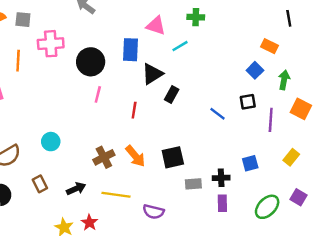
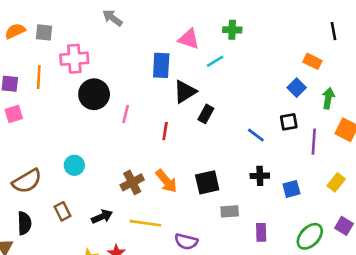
black circle: (91, 62) -> (94, 94), moved
black cross: (221, 178) -> (260, 176), moved

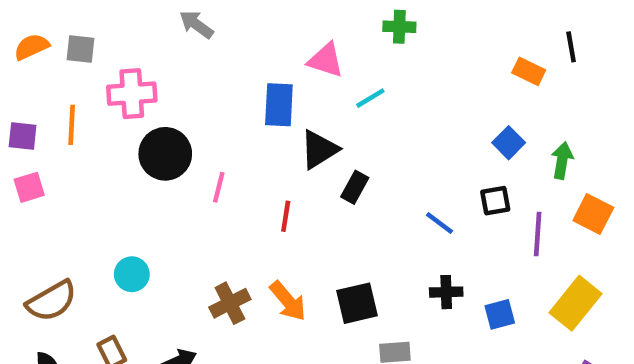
green cross: (232, 30) -> (399, 27), moved
orange rectangle: (312, 61) -> (529, 71), moved
yellow rectangle: (336, 182) -> (576, 303), size x1.6

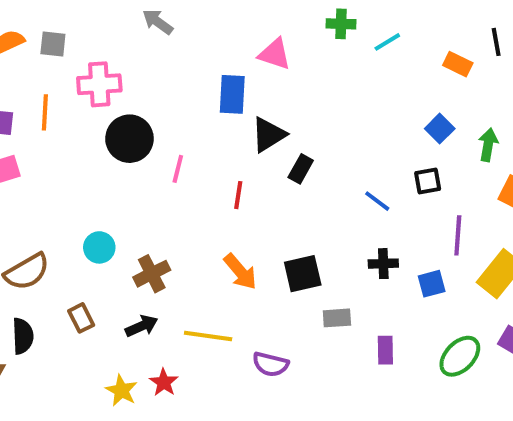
cyan line: (370, 98) -> (387, 42), moved
purple line: (538, 234) -> (458, 235), moved
brown cross: (230, 303) -> (152, 274), moved

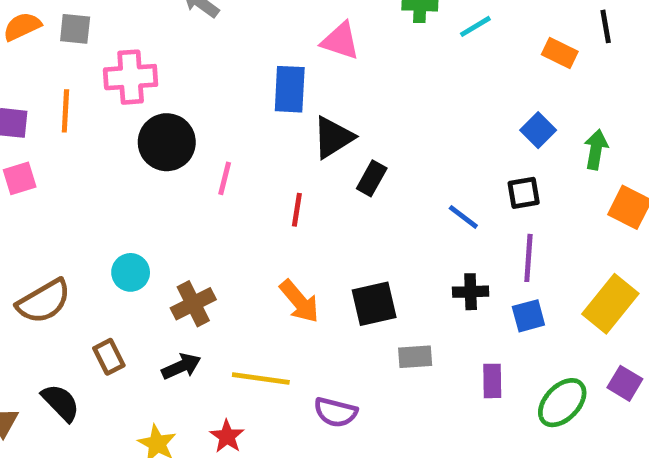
purple line: (458, 235) -> (528, 258), moved
black semicircle: (23, 336) -> (61, 403), moved, turned -42
purple rectangle: (385, 350) -> (492, 381), moved
red star: (164, 382) -> (227, 436), moved

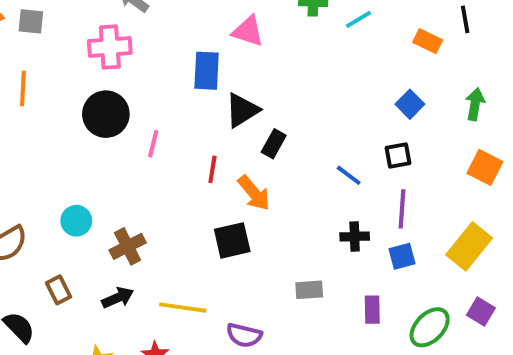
pink cross: (131, 77) -> (110, 47), moved
green arrow: (596, 149) -> (475, 104), moved
orange arrow: (299, 301) -> (254, 193), moved
black square: (374, 304) -> (232, 240), moved

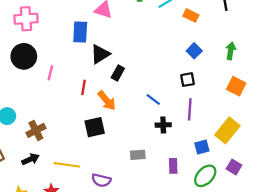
orange rectangle: (428, 41) -> (191, 15), moved
blue line: (349, 175) -> (153, 99), moved
blue square: (402, 256) -> (202, 147), moved

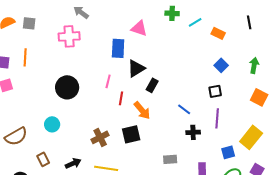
black circle: (24, 56) -> (67, 87), moved
pink line: (50, 73) -> (108, 81), moved
brown cross: (36, 130) -> (100, 137), moved

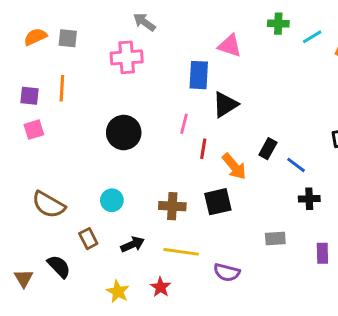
black rectangle: (152, 85) -> (268, 149), moved
cyan circle: (52, 124) -> (112, 200), moved
brown semicircle: (16, 136) -> (49, 205), turned 60
brown cross: (100, 137) -> (172, 206), turned 30

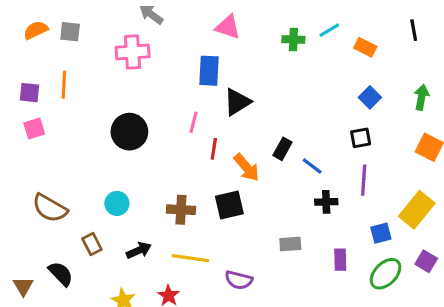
green cross: (278, 24) -> (293, 39), moved
pink triangle: (230, 46) -> (228, 27), moved

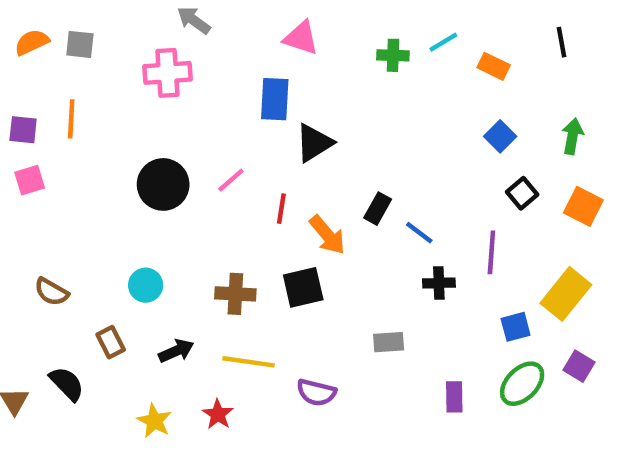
pink line: (193, 122) -> (231, 180), moved, turned 35
black square: (361, 138) -> (522, 193), moved, turned -30
brown semicircle: (50, 208) -> (51, 292), size x0.7
purple rectangle: (340, 260) -> (454, 397), moved

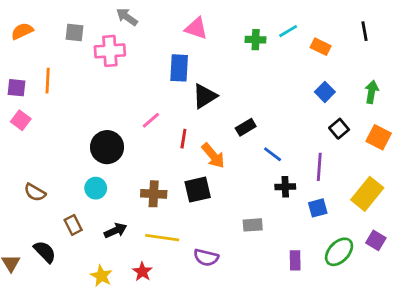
gray square: (80, 44) -> (74, 33), moved
pink square: (30, 180) -> (21, 120), turned -36
black circle: (163, 184) -> (107, 147), moved
black rectangle: (378, 209) -> (246, 127), moved, turned 30
blue square: (516, 327) -> (318, 208), moved

